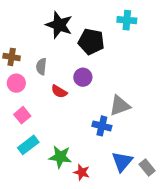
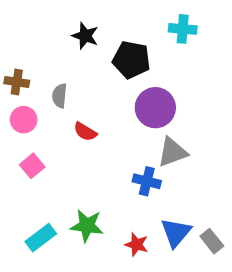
black star: (59, 25) -> (85, 36), size x0.7
purple circle: (83, 77) -> (155, 108), moved, size x1.5
cyan rectangle: (28, 145) -> (41, 238), moved
red star: (82, 172) -> (137, 245), moved

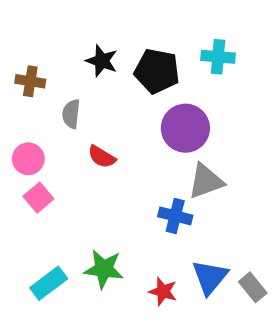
cyan cross: (183, 29) -> (218, 57), moved
black star: (85, 36) -> (102, 61), moved
brown cross: (17, 82) -> (30, 81), moved
pink circle: (24, 120) -> (28, 159), moved

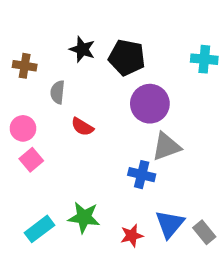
cyan cross: (218, 57) -> (204, 59), moved
red star: (163, 291) -> (132, 236), turned -30

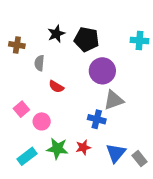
black star: (82, 49) -> (56, 34), turned 30
pink circle: (23, 128) -> (42, 121), moved
red star: (132, 236) -> (83, 147), moved

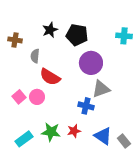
red semicircle: (56, 87) -> (50, 77), size x1.5
pink circle: (42, 121) -> (37, 97), moved
blue triangle: (116, 153) -> (103, 136), turned -36

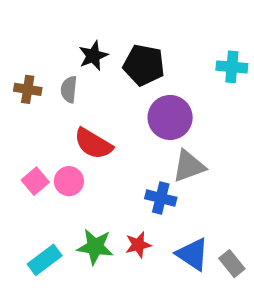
brown cross: (15, 40) -> (28, 89), moved
gray semicircle: (35, 56) -> (69, 89), moved

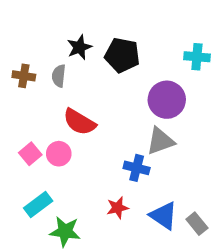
purple circle: (170, 117) -> (167, 100), moved
green star: (95, 247) -> (65, 232), moved
cyan rectangle: (45, 260) -> (38, 205), moved

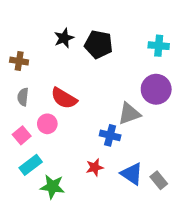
gray semicircle: (59, 76) -> (23, 97), moved
purple circle: (167, 100) -> (156, 89), moved
pink square: (30, 154) -> (22, 135), moved

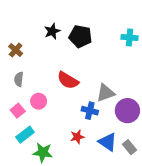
brown cross: (19, 61) -> (16, 50), turned 32
purple circle: (156, 89) -> (127, 111), moved
red semicircle: (64, 98) -> (68, 80), moved

